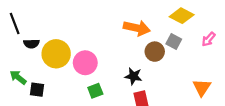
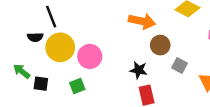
black line: (15, 24) -> (51, 17), moved
gray square: (174, 41) -> (179, 66), moved
green square: (95, 91) -> (77, 86), moved

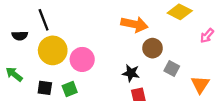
black semicircle: (35, 37) -> (20, 36), moved
black square: (41, 84) -> (45, 88), moved

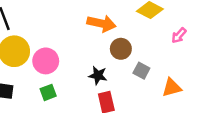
orange triangle: (200, 84) -> (172, 88), turned 42
green square: (70, 89) -> (48, 92), moved

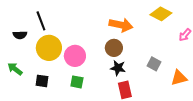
brown circle: (121, 49) -> (114, 48), moved
green square: (48, 92) -> (77, 82), turned 32

